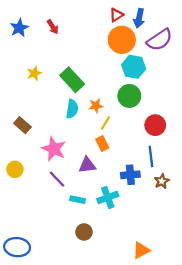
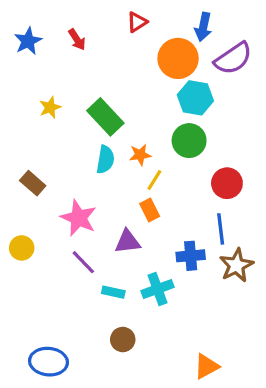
red triangle: (116, 15) -> (137, 22), moved
brown star: (162, 181) -> (236, 265), size x1.5
blue ellipse: (17, 247) -> (49, 362), moved

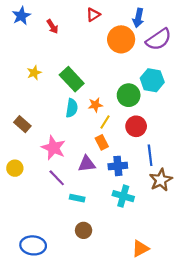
blue star: (28, 41) -> (21, 16), moved
cyan hexagon: (195, 98) -> (152, 80), moved
red circle: (227, 183) -> (136, 126), moved
blue cross: (191, 256) -> (118, 166), moved
cyan cross: (157, 289) -> (123, 196), moved, turned 36

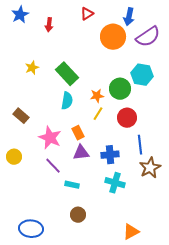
red arrow: (52, 27) -> (49, 25), turned 40
orange star: (95, 105) -> (97, 96), moved
orange rectangle: (102, 142) -> (78, 133), moved

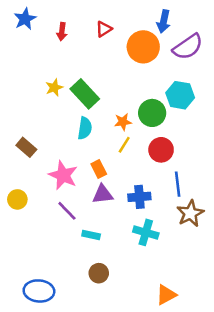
red triangle: (87, 14) -> (104, 29), moved
yellow star: (32, 68) -> (54, 88), moved

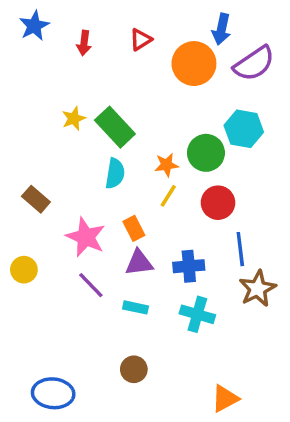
cyan rectangle: (91, 235) -> (136, 307), moved

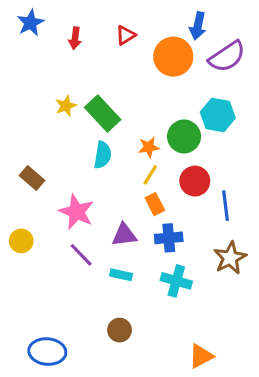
orange rectangle: (134, 228) -> (155, 204), moved
blue line: (240, 249) -> (226, 206), moved

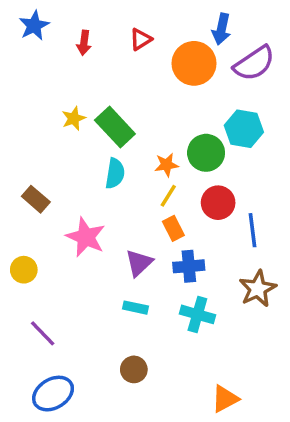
purple triangle: (124, 235) -> (139, 263), turned -36
purple line: (81, 255) -> (43, 333), moved
blue ellipse: (47, 352) -> (53, 394), turned -36

